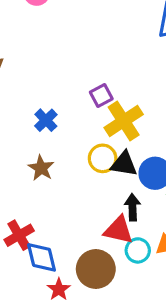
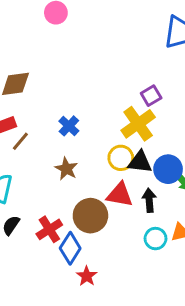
purple square: (101, 95) -> (151, 96), moved
red triangle: (119, 230) -> (120, 195), moved
blue diamond: (42, 257) -> (70, 248), turned 48
brown circle: (96, 269) -> (90, 216), moved

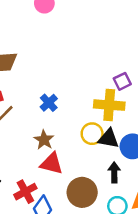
yellow cross: (138, 124) -> (109, 105), turned 36
red triangle: (120, 195) -> (52, 163), moved
brown circle: (90, 216) -> (82, 192), moved

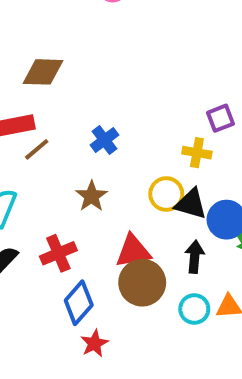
yellow cross: (109, 105) -> (197, 153), size x0.6
red triangle: (52, 163) -> (133, 251), moved, turned -30
red cross: (25, 192) -> (58, 253), moved

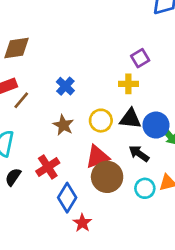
yellow circle: (166, 194) -> (101, 121), moved
black arrow: (195, 257) -> (139, 153), turned -50

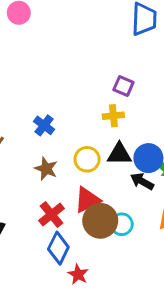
purple square: (140, 58) -> (123, 86), turned -30
black arrow: (139, 153) -> (142, 181), moved
red cross: (48, 167) -> (51, 214), moved
cyan circle: (145, 188) -> (122, 224), moved

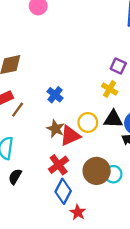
yellow cross: (113, 116) -> (110, 89), turned 35
red triangle: (87, 200) -> (70, 136), moved

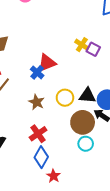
yellow cross: (110, 89) -> (82, 45), moved
red triangle: (70, 136) -> (47, 63), moved
brown circle: (97, 171) -> (83, 122), moved

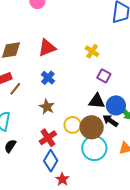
purple square: (93, 49) -> (104, 76), moved
red triangle: (47, 63) -> (47, 48), moved
yellow circle: (65, 98) -> (73, 125), moved
cyan circle: (86, 144) -> (94, 148), size x1.6

